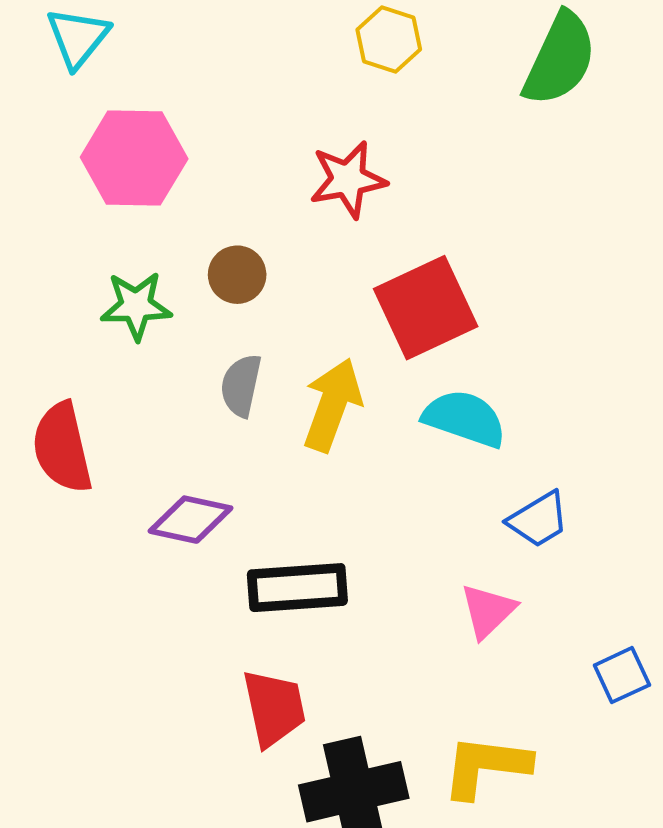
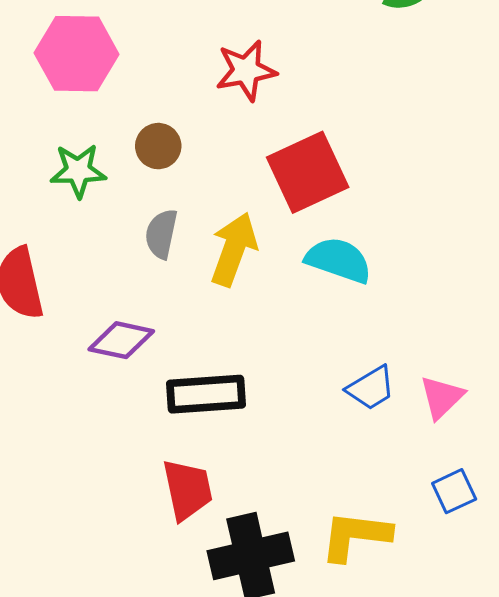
blue trapezoid: (538, 520) -> (371, 388), moved
pink triangle: (488, 611) -> (442, 397), moved
blue square: (622, 675) -> (454, 491), moved

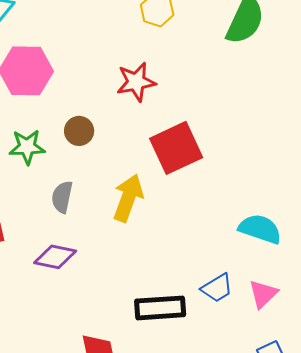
gray semicircle: (161, 234) -> (62, 197), moved
cyan semicircle: (339, 260) -> (260, 229), moved
black rectangle: (206, 394) -> (160, 308), moved

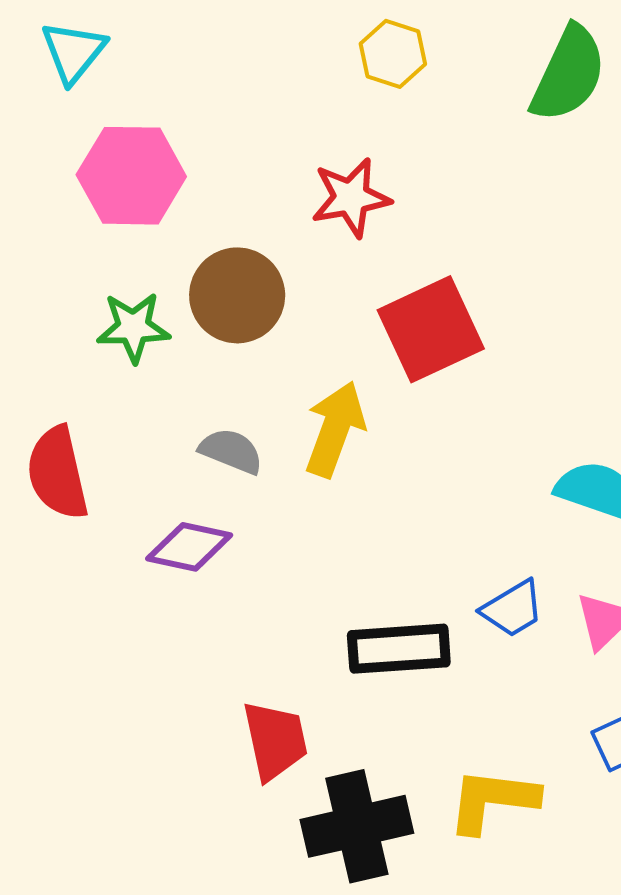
brown circle: (79, 131) -> (237, 295), size x1.6
gray semicircle: (62, 197) -> (231, 451), moved, turned 100

